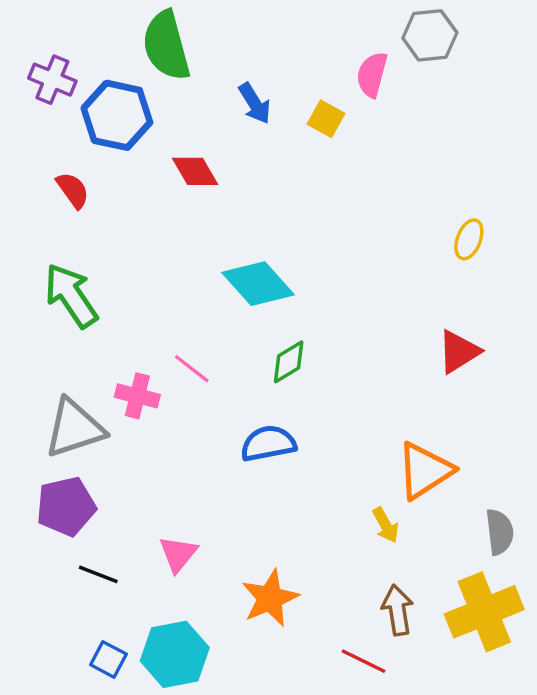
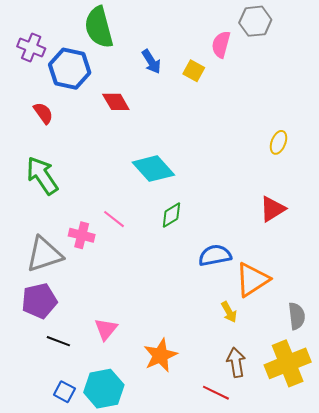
blue semicircle: (268, 443) -> (215, 255), moved

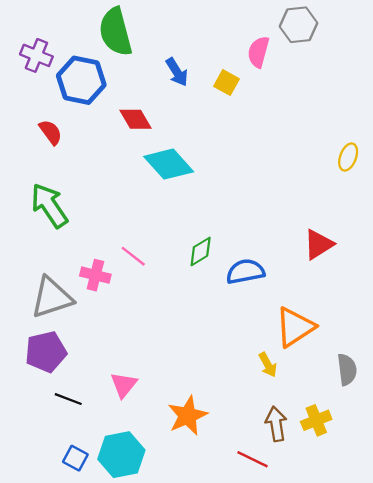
yellow ellipse: (278, 142) -> (348, 157), moved
cyan diamond: (153, 169) -> (169, 164), moved
blue semicircle: (215, 255) -> (245, 272), moved
yellow cross: (288, 363) -> (316, 420), moved, size x0.6

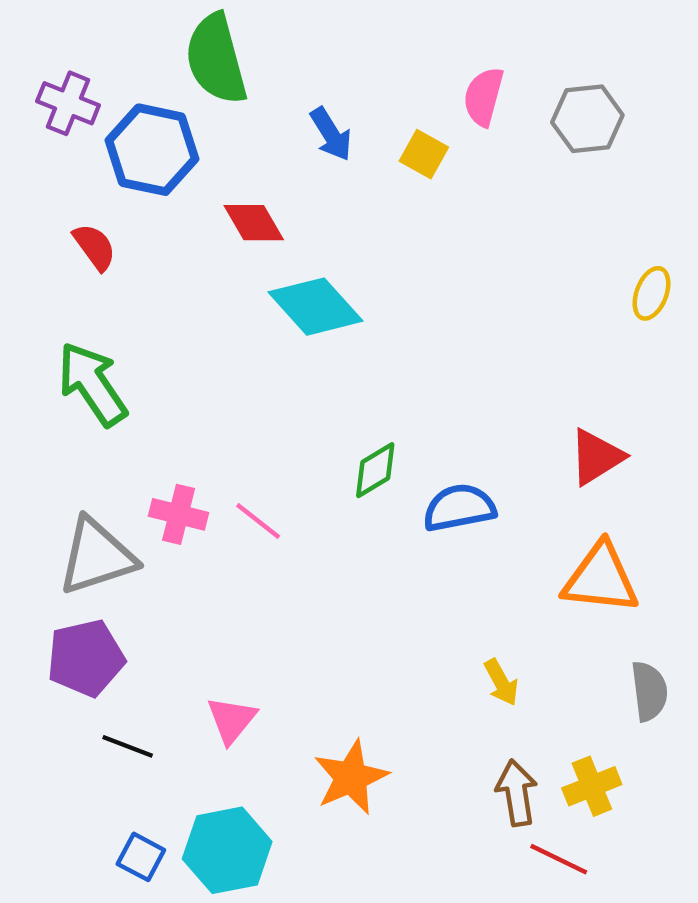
gray hexagon: (299, 25) -> (587, 119), moved
pink line: (133, 256) -> (258, 521), moved
orange triangle: (295, 327) -> (601, 578), moved, turned 39
red line: (252, 459) -> (559, 859), moved

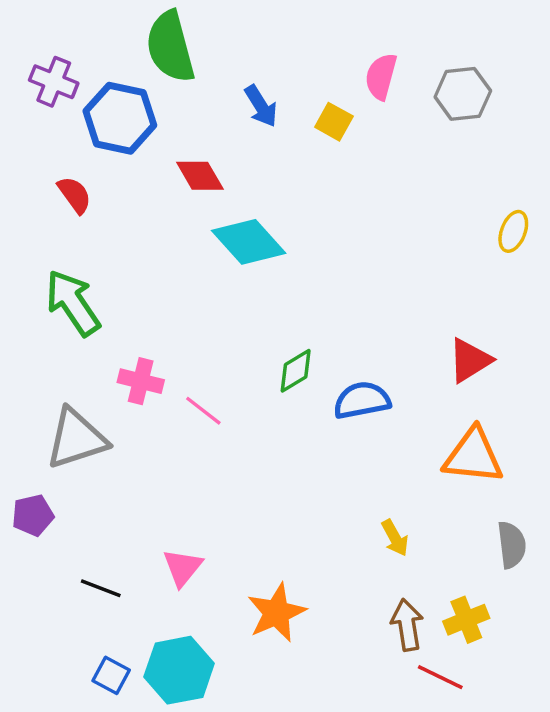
pink cross: (179, 514) -> (141, 381), moved
purple pentagon: (86, 658) -> (33, 515), moved, size x0.7

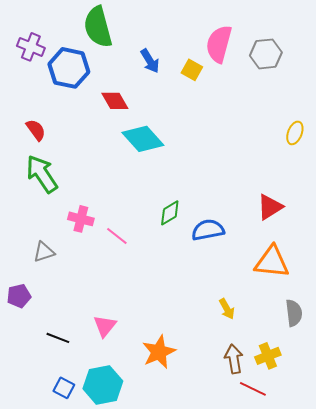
pink semicircle: (381, 76) -> (219, 44), size x1.4
red semicircle: (75, 195) -> (36, 130), moved
gray triangle: (76, 439) -> (44, 252), size x0.6

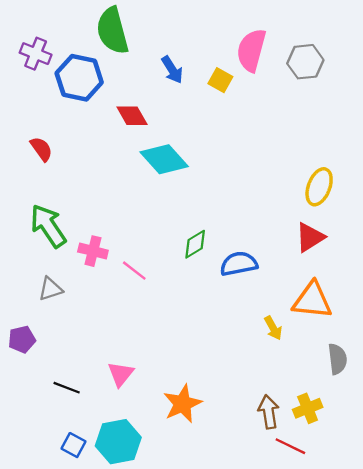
yellow ellipse: (295, 133) -> (319, 187), moved, size x1.4
green arrow: (42, 174) -> (48, 226), moved
yellow arrow: (227, 309) -> (273, 328), moved

